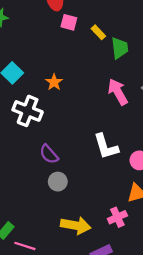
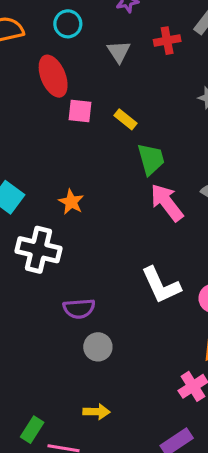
green trapezoid: (120, 48) -> (151, 159), moved
purple semicircle: (49, 154) -> (79, 309), turned -45
yellow arrow: (76, 225) -> (96, 412), moved, size x0.6

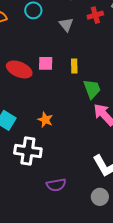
red ellipse: (53, 76) -> (19, 69), moved, turned -40
yellow rectangle: (126, 119) -> (74, 66), turned 56
gray circle: (98, 347) -> (100, 197), moved

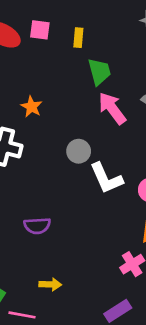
purple semicircle: (56, 185) -> (37, 226), moved
gray circle: (100, 197) -> (79, 151), moved

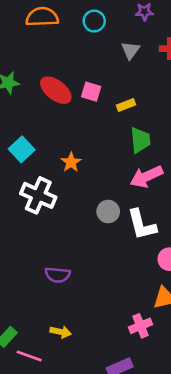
yellow rectangle: (78, 38) -> (126, 105), turned 54
pink arrow: (112, 108) -> (146, 177), turned -88
white L-shape: (106, 178) -> (142, 225), moved

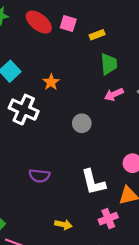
pink arrow: (146, 177) -> (114, 94), size x0.7
white L-shape: (142, 225) -> (93, 182), moved
yellow arrow: (61, 332) -> (63, 225), moved

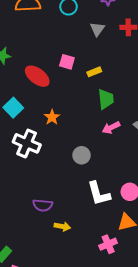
red ellipse: (39, 22) -> (37, 76), moved
white L-shape: (93, 182) -> (99, 194), moved
yellow arrow: (63, 225) -> (62, 226), moved

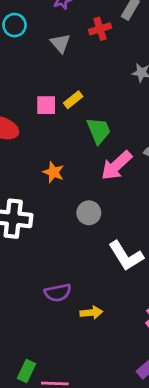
pink square: (67, 62) -> (46, 105), moved
orange star: (52, 117) -> (53, 172), moved
pink arrow: (111, 128) -> (116, 165), size x1.4

